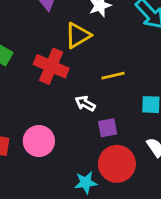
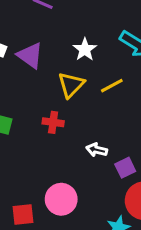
red cross: (51, 66) -> (53, 122), size x0.6
yellow line: (113, 76) -> (112, 86), moved

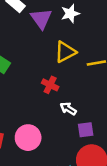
white star: (85, 49) -> (70, 14), moved
red cross: (53, 122) -> (50, 85), moved

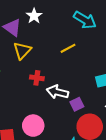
yellow triangle: (65, 52) -> (22, 51), moved
white arrow: (68, 109) -> (58, 92), size x1.5

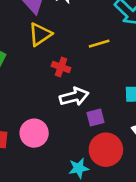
red cross: (37, 78) -> (61, 67), moved
white arrow: (58, 92) -> (74, 97), turned 140

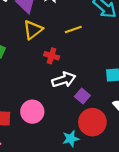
yellow line: (99, 44) -> (73, 29), moved
purple square: (96, 117) -> (82, 96), turned -32

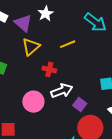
pink circle: (32, 112) -> (33, 102), moved

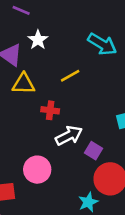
yellow triangle: (31, 47) -> (24, 84), turned 48
pink circle: (33, 102) -> (37, 170), moved

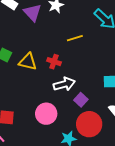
yellow triangle: (24, 84) -> (28, 62), moved
pink circle: (37, 170) -> (46, 114), moved

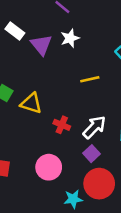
red cross: (54, 62) -> (62, 125), moved
white arrow: (64, 84) -> (94, 127), moved, turned -35

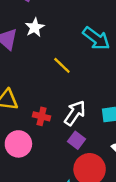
yellow line: (90, 79) -> (62, 65), turned 66
pink circle: (49, 167) -> (18, 144), moved

